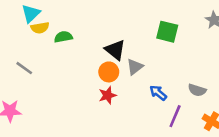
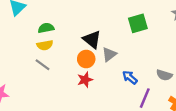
yellow semicircle: (40, 28) -> (45, 45), moved
green square: (167, 32) -> (138, 23), turned -30
gray line: (24, 68) -> (43, 65), moved

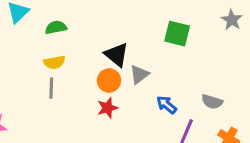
green square: (138, 23) -> (177, 34), turned 30
green semicircle: (46, 28) -> (56, 27), moved
gray line: (43, 65) -> (51, 88), turned 56

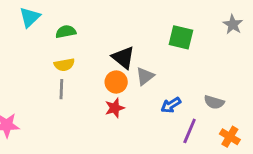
blue arrow: (167, 105) -> (171, 105), turned -72

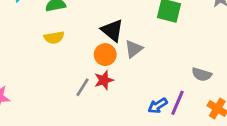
gray line: (61, 89) -> (82, 87), moved, turned 30
blue arrow: (171, 105) -> (158, 106), moved

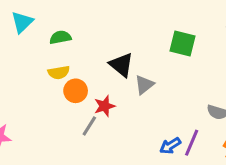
orange circle: (105, 55) -> (76, 91), moved
red star: (104, 80) -> (105, 106), moved

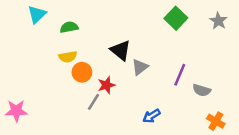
green square: (182, 43) -> (176, 18), moved, turned 30
purple line: (192, 143) -> (180, 75), moved
blue arrow: (170, 146) -> (151, 116), moved

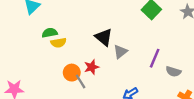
green semicircle: (69, 27) -> (50, 33), moved
orange circle: (82, 72) -> (72, 73), moved
gray line: (94, 102) -> (81, 81), turned -64

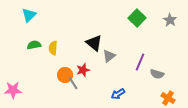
green semicircle: (50, 33) -> (34, 45), moved
yellow semicircle: (58, 43) -> (53, 48), turned 104

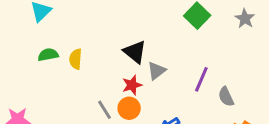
red star: (83, 70) -> (132, 85), moved
gray semicircle: (157, 74) -> (226, 97), turned 48
orange circle: (65, 75) -> (129, 108), moved

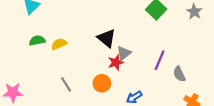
yellow semicircle: (76, 59) -> (59, 44), turned 63
red star: (132, 85) -> (116, 62), moved
gray line: (104, 110) -> (66, 84), moved

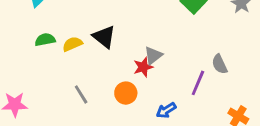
black triangle: (106, 38) -> (104, 37), moved
purple line: (160, 60) -> (198, 83), moved
gray semicircle: (179, 74) -> (220, 64), moved

